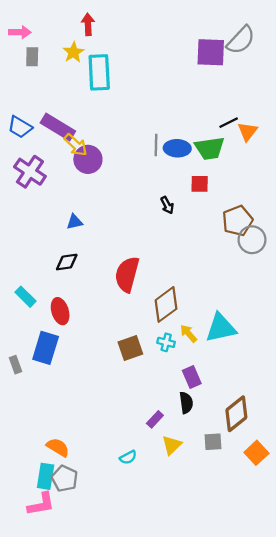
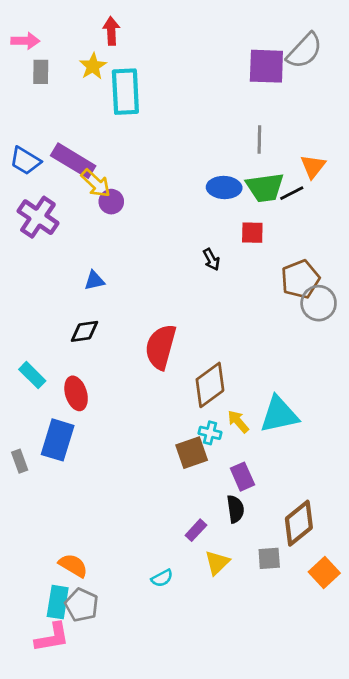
black line: (229, 123) -> (292, 193), moved
gray line: (156, 145) -> (259, 140), moved
purple circle: (88, 159) -> (111, 202), size x0.7
brown square: (130, 348) -> (192, 453), moved

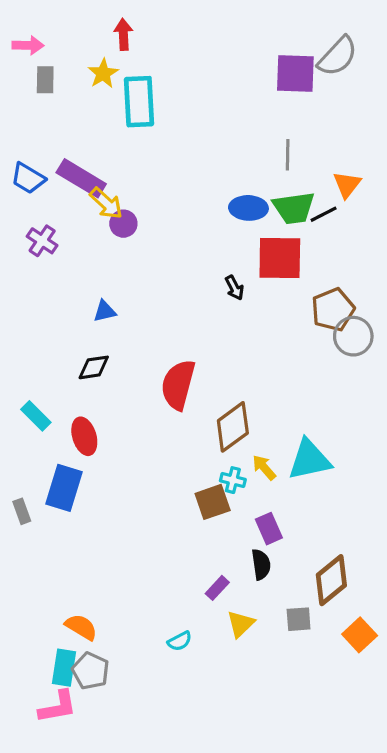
purple cross: (38, 217) -> (42, 241), size x0.7
red square: (252, 233) -> (280, 258), size x1.8

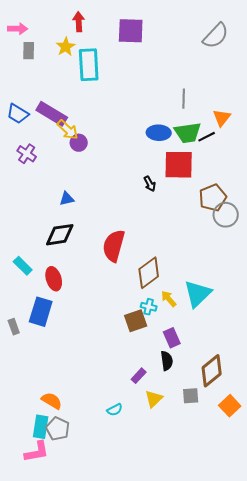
purple square: (295, 73) -> (131, 31), moved
black diamond: (94, 367) -> (60, 235), size x1.4
cyan triangle: (309, 460) -> (198, 294), turned -32

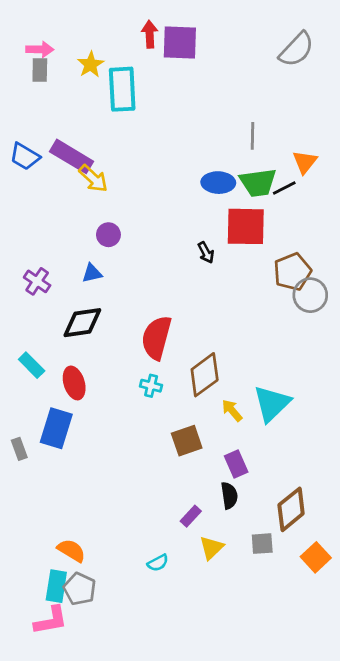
red arrow: (79, 22) -> (150, 34), moved
pink arrow: (18, 29) -> (40, 49), moved
purple circle: (79, 143) -> (108, 235), moved
purple cross: (27, 154) -> (37, 281), moved
cyan cross: (149, 307) -> (151, 386), moved

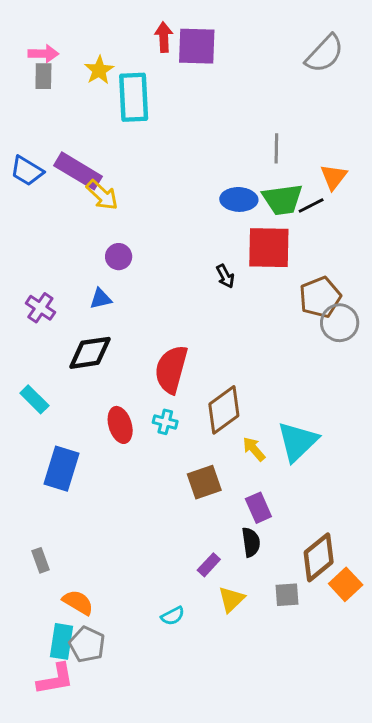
red ellipse: (74, 383) -> (120, 425), moved
gray rectangle: (19, 449) -> (40, 560), moved
orange square: (316, 557) -> (346, 584), moved

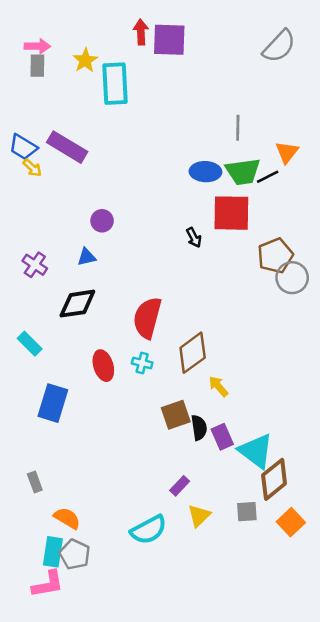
yellow arrow: (102, 195) -> (32, 168), moved, size x0.7
cyan triangle: (297, 442) -> (256, 451), moved, turned -39
black semicircle: (251, 542) -> (199, 428), moved
orange square: (346, 584) -> (291, 522), moved
cyan semicircle: (173, 616) -> (149, 530), size x1.8

